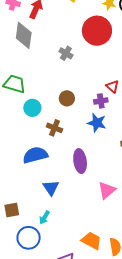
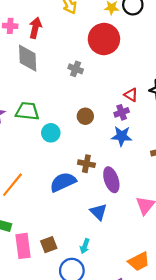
brown cross: (55, 128) -> (86, 164), moved
blue triangle: (51, 188) -> (98, 212), moved
orange trapezoid: (91, 241) -> (139, 261), turned 135

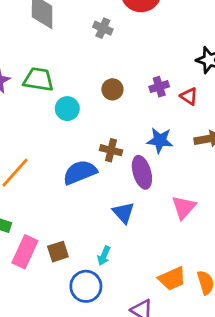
red triangle: (131, 95) -> (189, 96), moved
blue star: (122, 136) -> (160, 140), moved
pink rectangle: (23, 246) -> (25, 252), turned 30

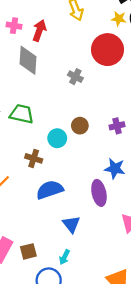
cyan circle: (67, 109) -> (57, 138), moved
brown cross: (111, 150) -> (34, 158), moved
blue triangle: (123, 213) -> (71, 224), moved

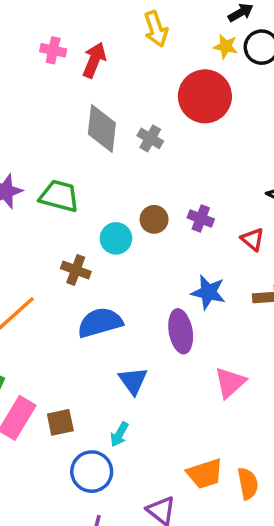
gray diamond: (28, 60) -> (102, 129), moved
purple cross: (117, 126) -> (201, 218), moved, turned 32

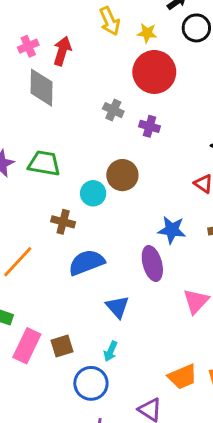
yellow star: (226, 46) -> (147, 33), moved
pink cross: (53, 50) -> (28, 46), turned -30
gray diamond: (102, 129) -> (42, 88), moved
purple cross: (201, 218) -> (150, 126), moved
brown circle: (154, 219) -> (122, 175), size x1.4

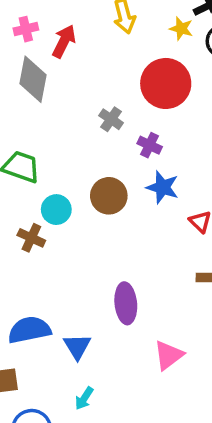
yellow star: (147, 33) -> (181, 29), moved
cyan circle: (93, 193) -> (56, 210), moved
blue star: (172, 230) -> (163, 187), moved
blue semicircle: (86, 262) -> (29, 330), moved
cyan arrow: (111, 351) -> (84, 398), moved

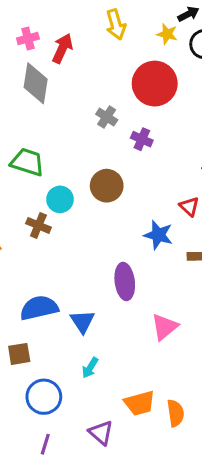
blue star: (163, 187) -> (158, 235), moved

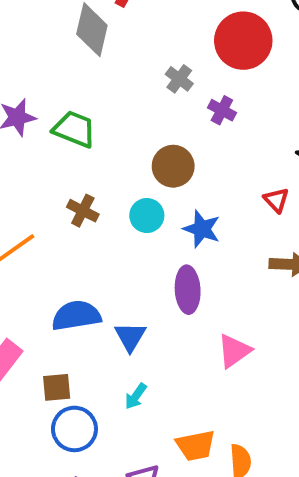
cyan circle: (60, 199) -> (147, 216), moved
blue star: (158, 235) -> (202, 229), moved
brown square: (19, 354) -> (57, 387), moved

